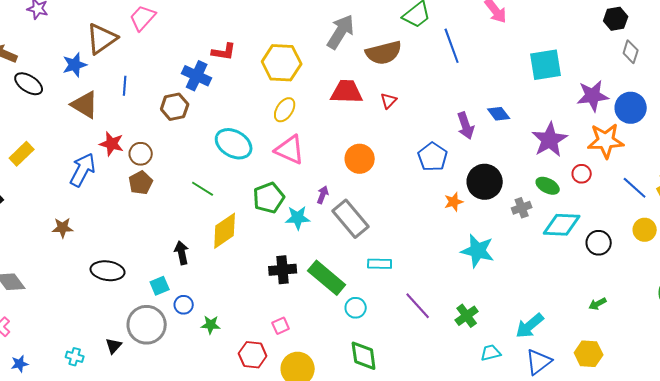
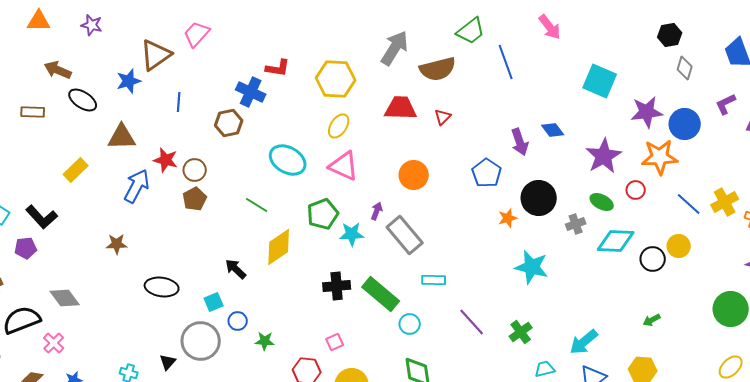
cyan square: (546, 65) -> (600, 81), turned 32
brown triangle: (85, 105) -> (122, 137), moved, turned -32
yellow circle: (645, 230) -> (679, 246), moved
black arrow: (182, 253) -> (236, 269), turned -35

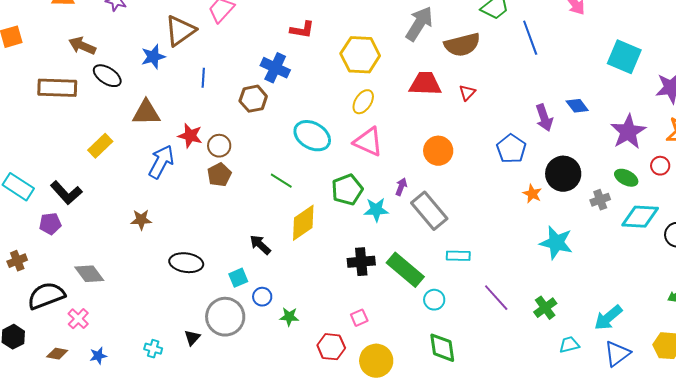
red L-shape: (278, 68) -> (302, 30), moved
brown rectangle: (33, 112) -> (57, 88), size x1.6
orange star: (508, 218) -> (532, 194), turned -30

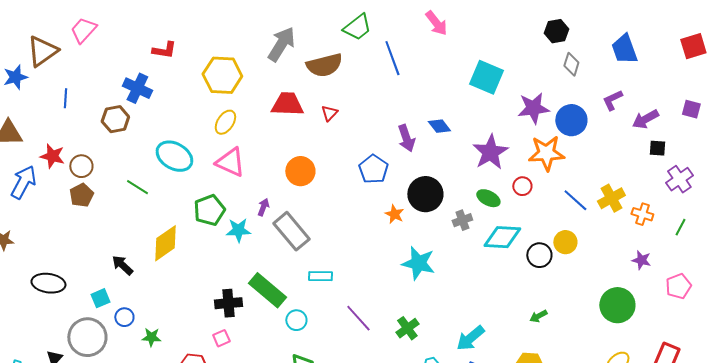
green line: (281, 181) -> (137, 187), moved
black cross: (361, 262) -> (228, 303), moved

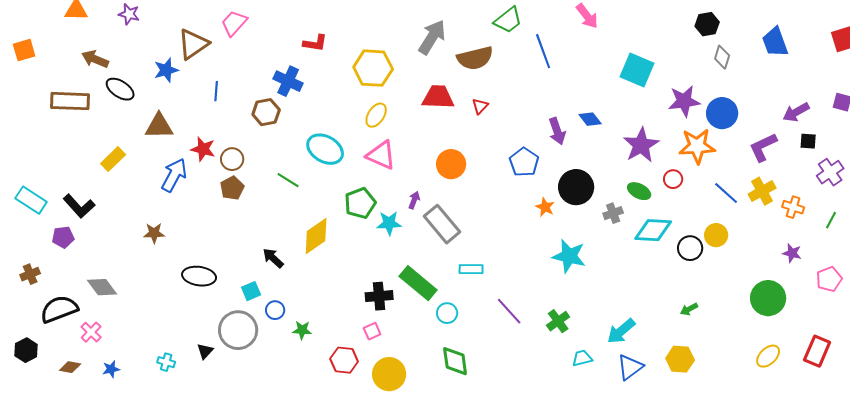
purple L-shape: (612, 100) -> (763, 147), moved, size x1.4

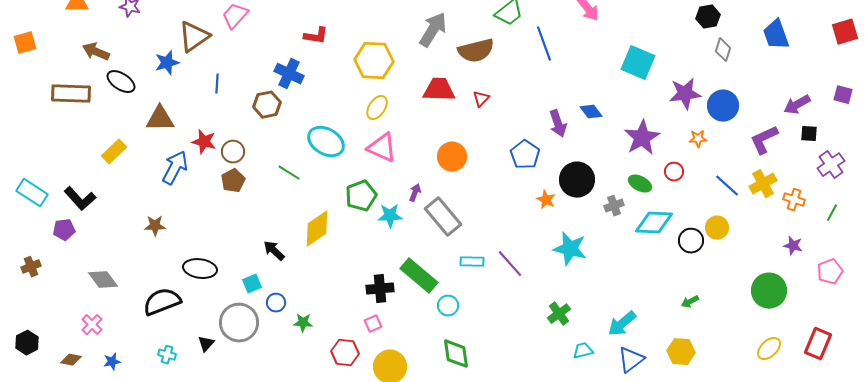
orange star: (697, 146) -> (698, 139), size x0.5
black semicircle: (59, 309) -> (162, 302), moved
purple line: (509, 311) -> (510, 264), moved

